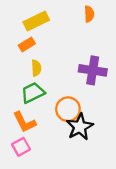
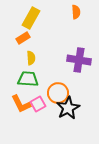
yellow rectangle: (36, 21) -> (31, 18), turned -35
green trapezoid: (33, 93) -> (28, 79), turned 30
pink square: (21, 147) -> (38, 104), moved

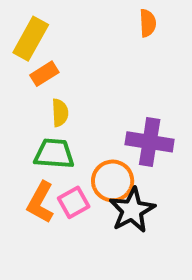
yellow rectangle: (31, 18) -> (31, 39), moved
purple cross: (79, 60) -> (150, 142), moved
orange L-shape: (21, 104) -> (40, 202), turned 55

